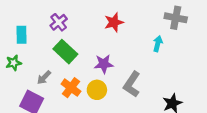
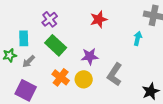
cyan rectangle: (21, 35) -> (24, 38), moved
gray arrow: (44, 77) -> (29, 61), moved

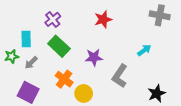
cyan arrow: (138, 38) -> (144, 50), moved, turned 40
yellow circle: (84, 79) -> (84, 93), moved

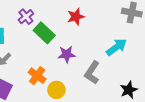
green rectangle: (59, 46) -> (44, 33), moved
cyan arrow: (144, 50) -> (116, 47), size x1.5

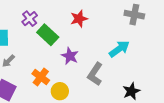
purple star: (67, 54) -> (70, 56), turned 30

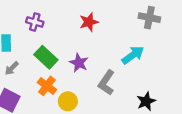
purple cross: (30, 19) -> (35, 22), turned -35
green rectangle: (48, 35) -> (46, 57), moved

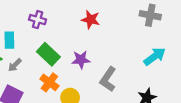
red star: (89, 22) -> (91, 20), turned 30
cyan arrow: (133, 55) -> (155, 56), moved
purple star: (79, 63) -> (81, 60), turned -30

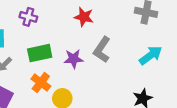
green rectangle: (48, 54) -> (40, 53), turned -55
gray L-shape: (108, 79) -> (102, 50), moved

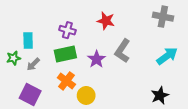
purple cross: (28, 17) -> (67, 30), moved
purple star: (74, 59) -> (97, 59), turned -30

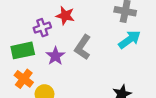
purple cross: (67, 30) -> (42, 28), moved, turned -35
cyan arrow: (167, 56) -> (130, 40), moved

